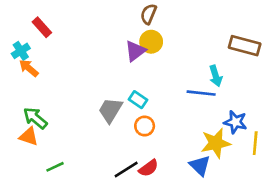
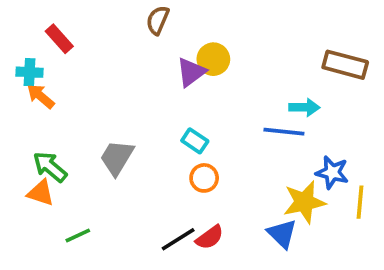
brown semicircle: (149, 14) -> (158, 20), moved
cyan cross: (21, 51) -> (30, 72), turned 36
cyan arrow: (216, 76) -> (304, 107), turned -72
gray trapezoid: (110, 110) -> (117, 158), moved

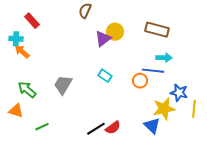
brown rectangle: (345, 65) -> (157, 30), moved
orange circle: (204, 178) -> (140, 81), moved
orange triangle: (41, 193) -> (16, 111), moved

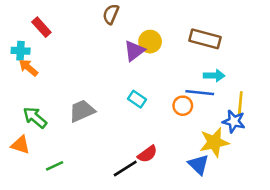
gray trapezoid: (63, 85) -> (82, 111), turned 35
yellow line: (194, 109) -> (240, 103), moved
red semicircle: (113, 128) -> (147, 154), moved

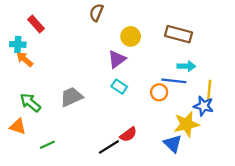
purple triangle: (134, 51) -> (117, 59), moved

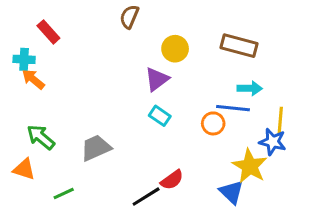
gray trapezoid: (71, 97) -> (96, 148), moved
yellow star: (186, 124) -> (250, 166), turned -30

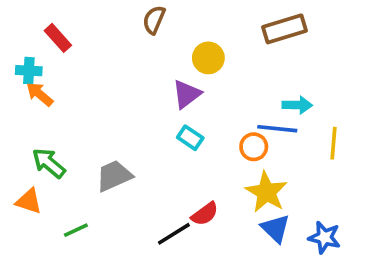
brown rectangle: (239, 46) -> (285, 29), moved, turned -32
blue star: (273, 142) -> (324, 237), moved
yellow star: (250, 166) -> (266, 192), moved

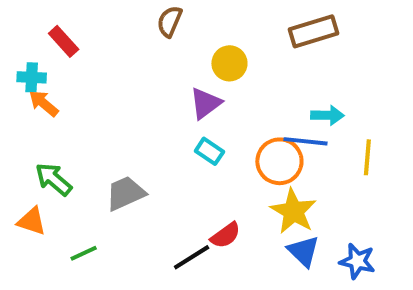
orange circle: (254, 147) -> (279, 161), size x1.5

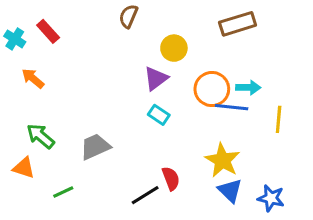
cyan cross: (32, 77) -> (15, 39), moved, turned 30
orange circle: (279, 161) -> (212, 89), moved
red semicircle: (225, 235) -> (171, 178), turned -75

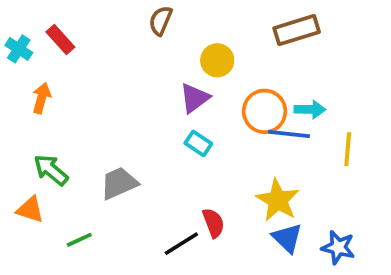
orange arrow: (33, 78) -> (41, 98), turned 65

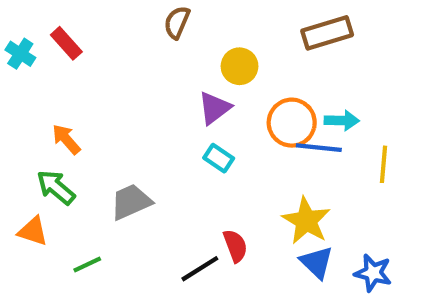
orange arrow: (41, 98) -> (66, 139), moved, turned -56

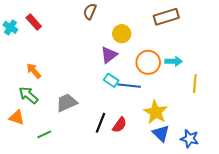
blue line: (319, 148) -> (129, 86), moved
red semicircle: (235, 246) -> (120, 125), turned 56
black line: (200, 269) -> (100, 123), moved, turned -36

